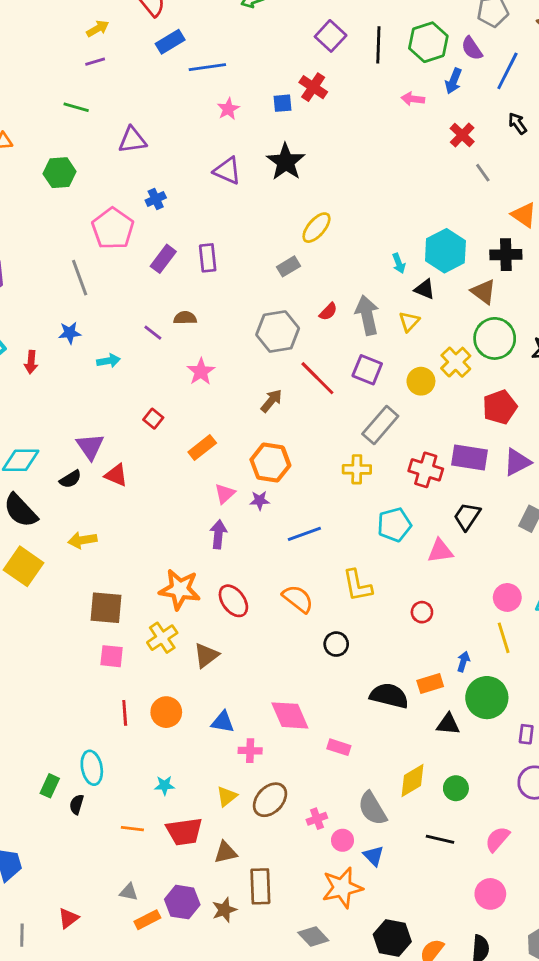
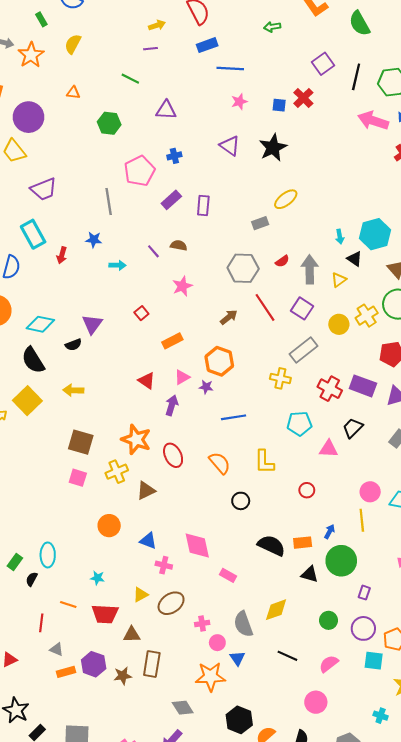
pink arrow: (413, 99) -> (373, 121), size x1.8
red triangle: (116, 475) -> (147, 381), moved
red line: (125, 713) -> (41, 623), moved
green circle: (456, 788) -> (329, 620), moved

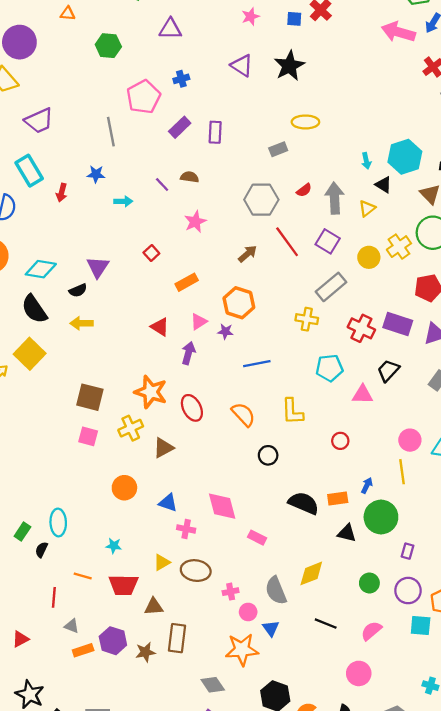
yellow ellipse: (286, 199) -> (305, 122), turned 40
yellow arrow: (73, 390) -> (81, 323), moved
brown ellipse: (171, 603) -> (196, 571), turned 45

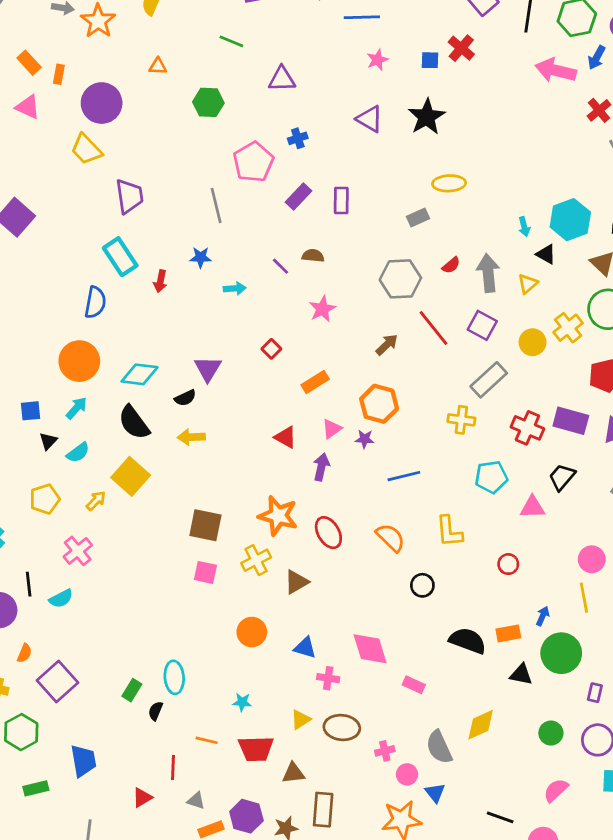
purple trapezoid: (39, 121) -> (129, 196), turned -72
black line: (326, 624) -> (500, 817), moved
red triangle: (20, 639) -> (142, 797), moved

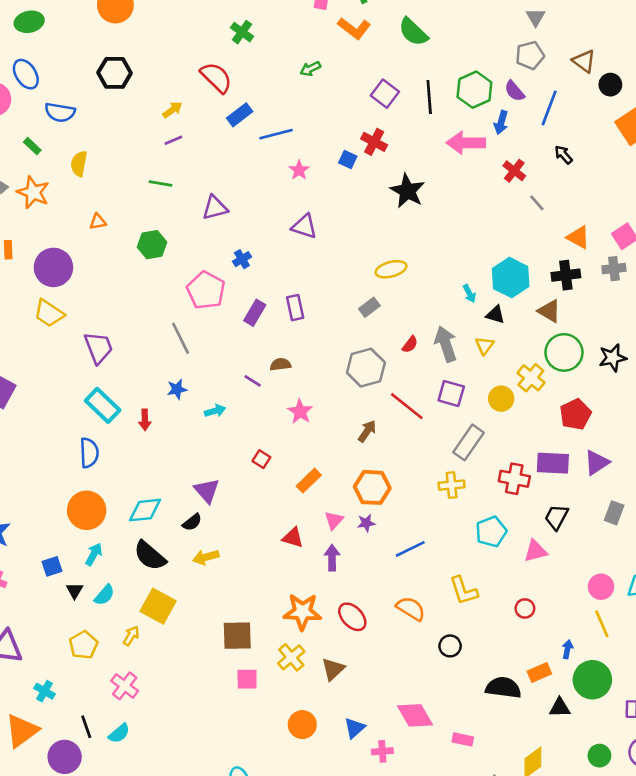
blue square: (430, 60) -> (348, 159), turned 36
black star: (427, 117) -> (407, 191), moved
blue triangle: (305, 648) -> (355, 728), turned -45

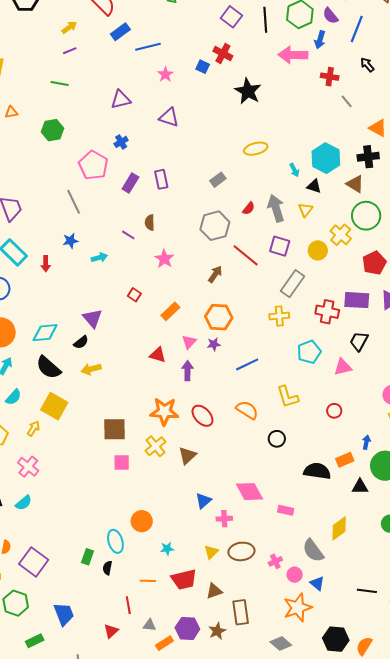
red cross: (514, 171) -> (330, 77), turned -30
purple triangle: (215, 208) -> (121, 99), moved
yellow ellipse: (391, 269) -> (256, 149), moved
brown semicircle: (280, 364) -> (150, 223), turned -84
orange circle: (302, 725) -> (142, 521), moved

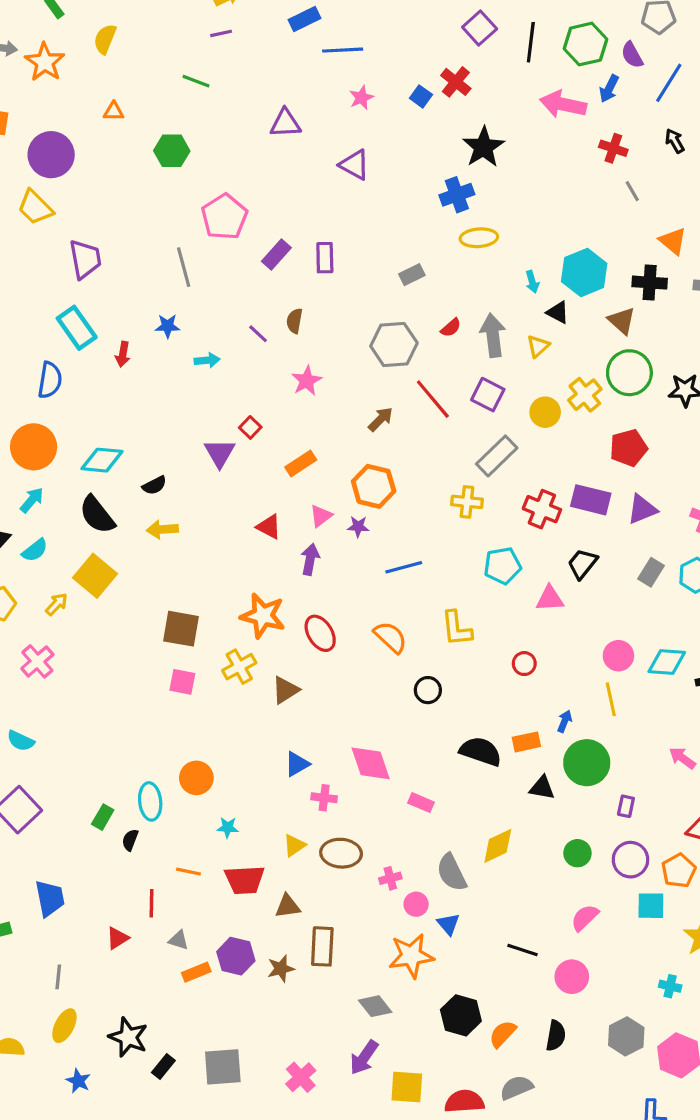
blue cross: (121, 142) -> (457, 195), moved, size x1.5
purple triangle: (92, 318) -> (220, 453), moved
cyan semicircle: (24, 503) -> (21, 741), moved, turned 54

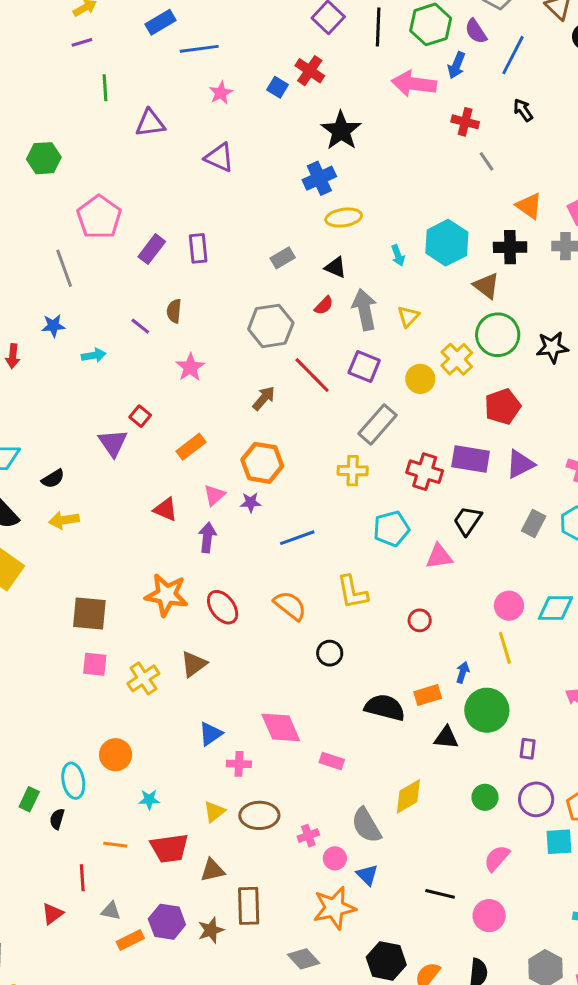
green line: (196, 81) -> (105, 88), moved, turned 70
black triangle: (558, 312) -> (336, 267), moved
yellow cross: (239, 667) -> (143, 678), moved

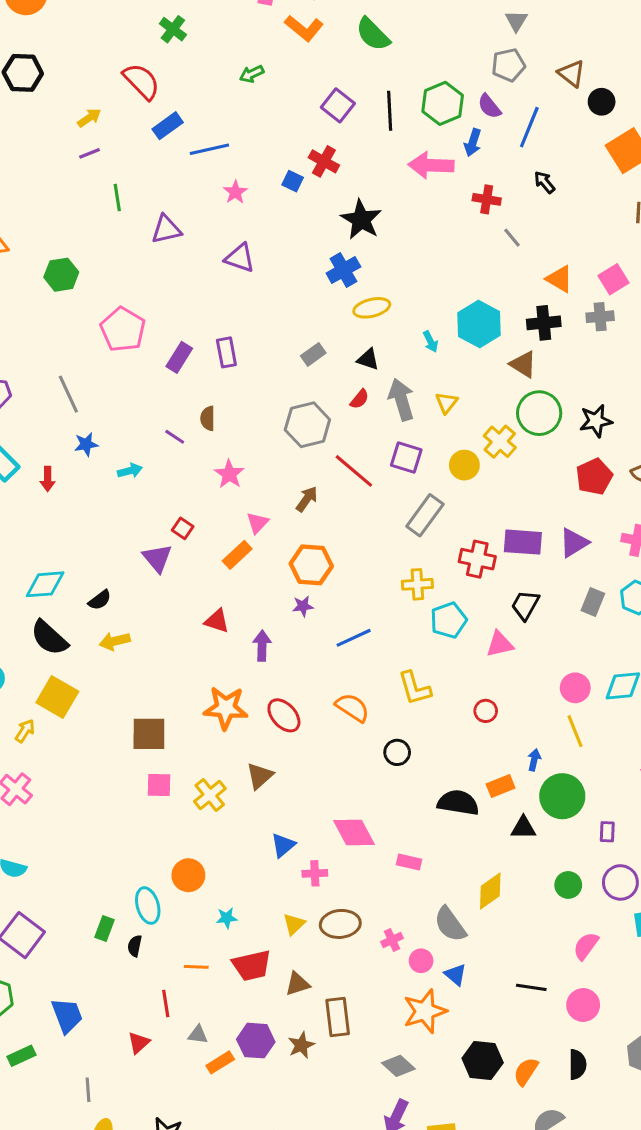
gray line: (64, 268) -> (68, 394), moved
red pentagon: (503, 407) -> (594, 477), moved
yellow cross: (353, 471) -> (417, 584), moved
pink triangle: (214, 495) -> (258, 523), moved

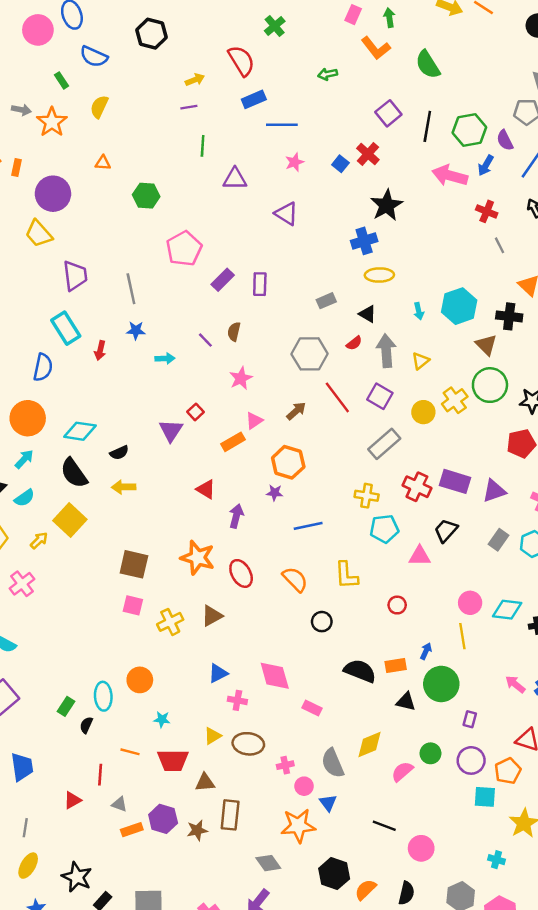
pink semicircle: (586, 946) -> (402, 772), moved

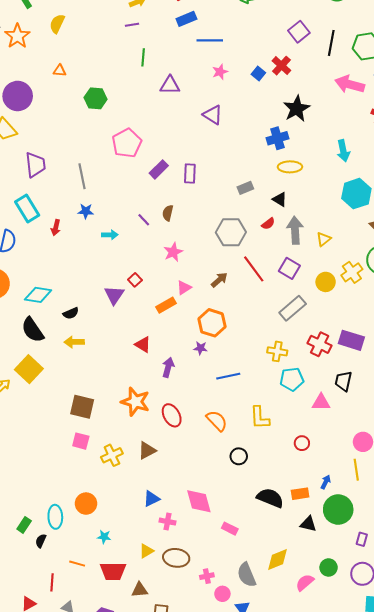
cyan arrow: (419, 311) -> (343, 151), moved, size x1.5
black trapezoid: (446, 530) -> (343, 381), turned -30

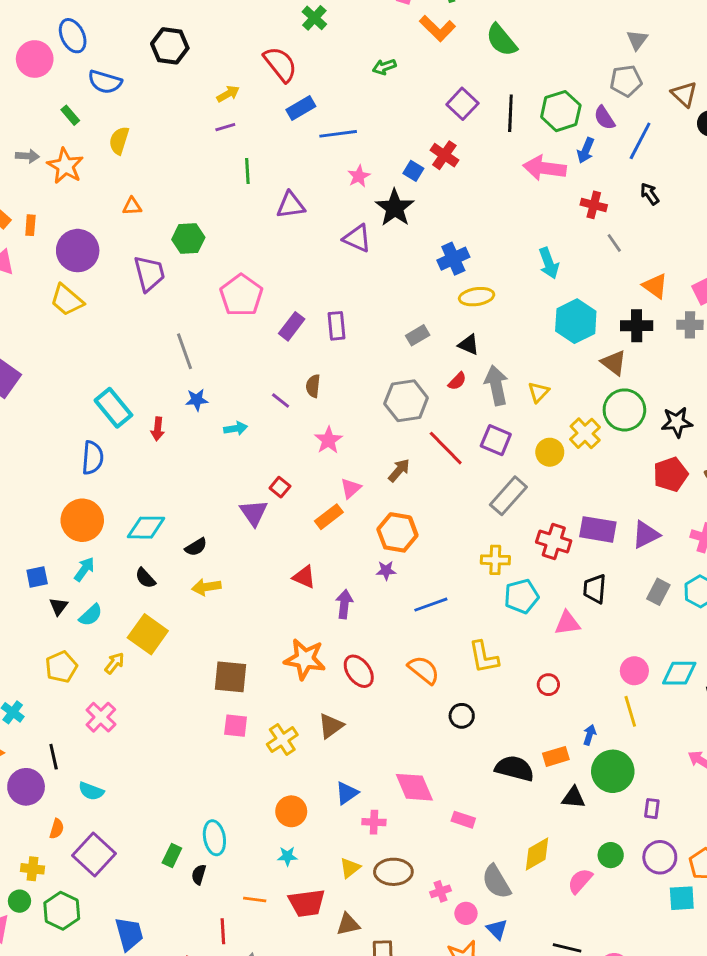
black star: (297, 109) -> (395, 208), moved
purple trapezoid: (35, 165) -> (149, 273), moved
black semicircle: (33, 330) -> (145, 578), size x0.6
orange circle: (86, 504) -> (291, 811), moved

